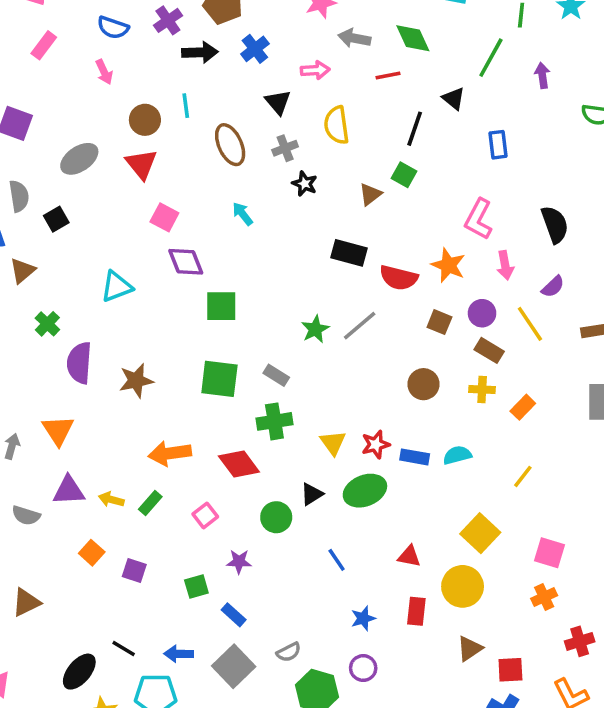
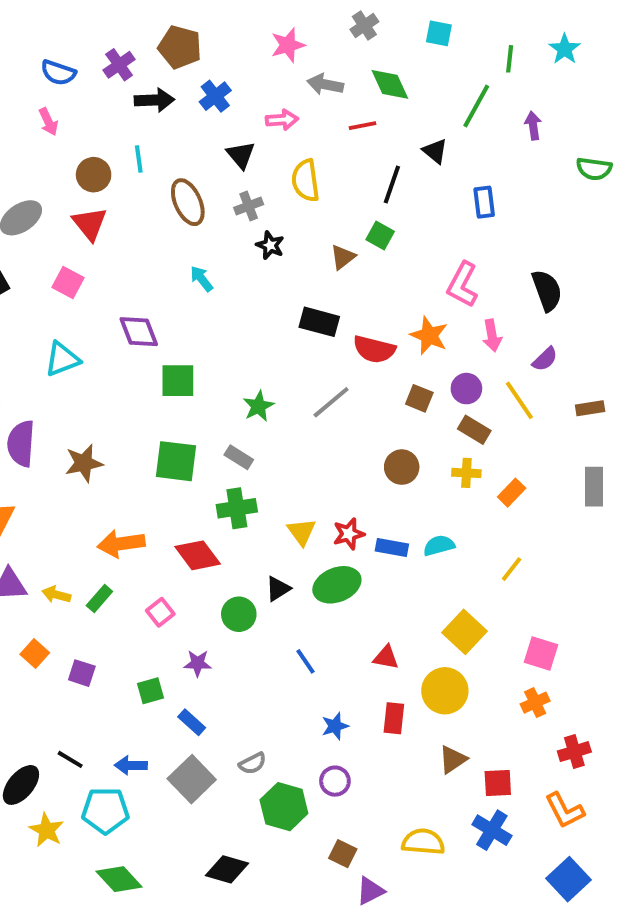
pink square: (164, 217) -> (68, 283), moved
green star: (315, 329) -> (258, 406), moved

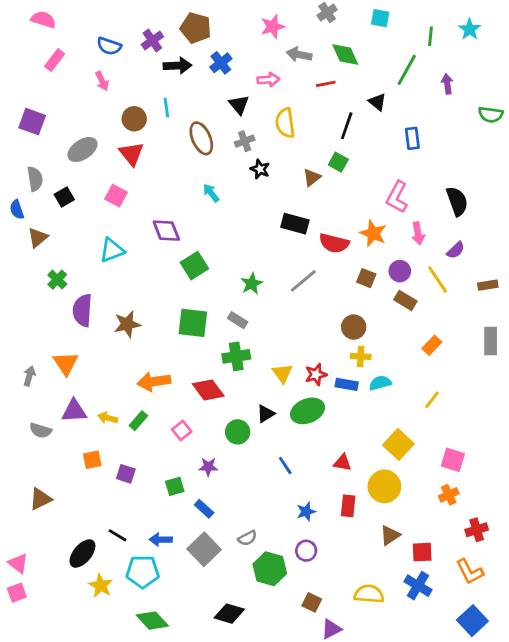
green square: (178, 381) -> (194, 266), turned -32
yellow cross: (466, 473) -> (361, 356), moved
orange square: (35, 653) -> (92, 460), turned 36

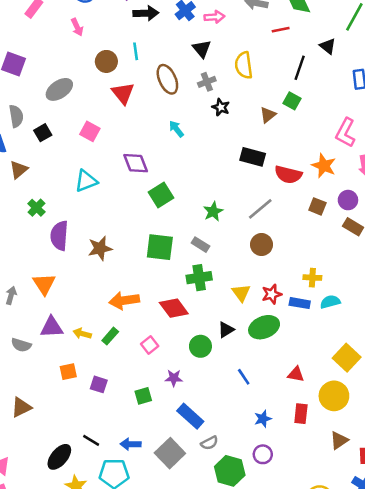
pink arrow: (268, 80) -> (214, 17), moved
red triangle: (131, 154) -> (123, 93), moved
brown circle: (354, 327) -> (262, 245), moved
blue rectangle: (204, 509) -> (190, 416), moved, size x1.5

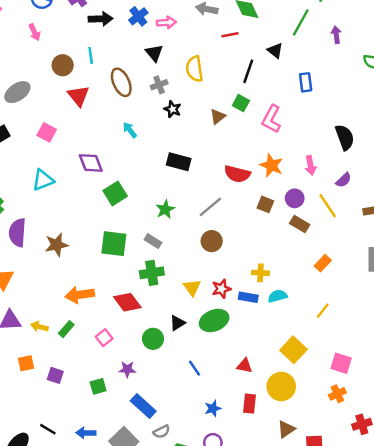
pink L-shape: (345, 133) -> (271, 119), moved
black rectangle: (253, 157) -> (179, 162), moved

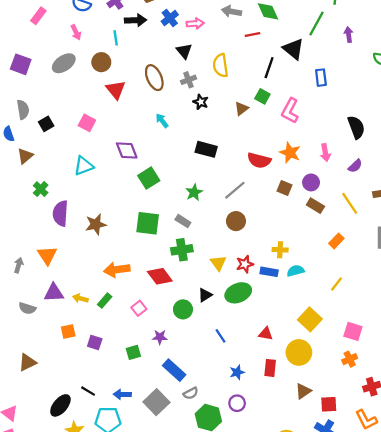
black triangle: (275, 51) -> (293, 49), size x1.5
cyan line: (91, 55) -> (116, 38), moved
gray ellipse: (17, 92) -> (64, 63), moved
yellow line: (328, 206) -> (350, 203), moved

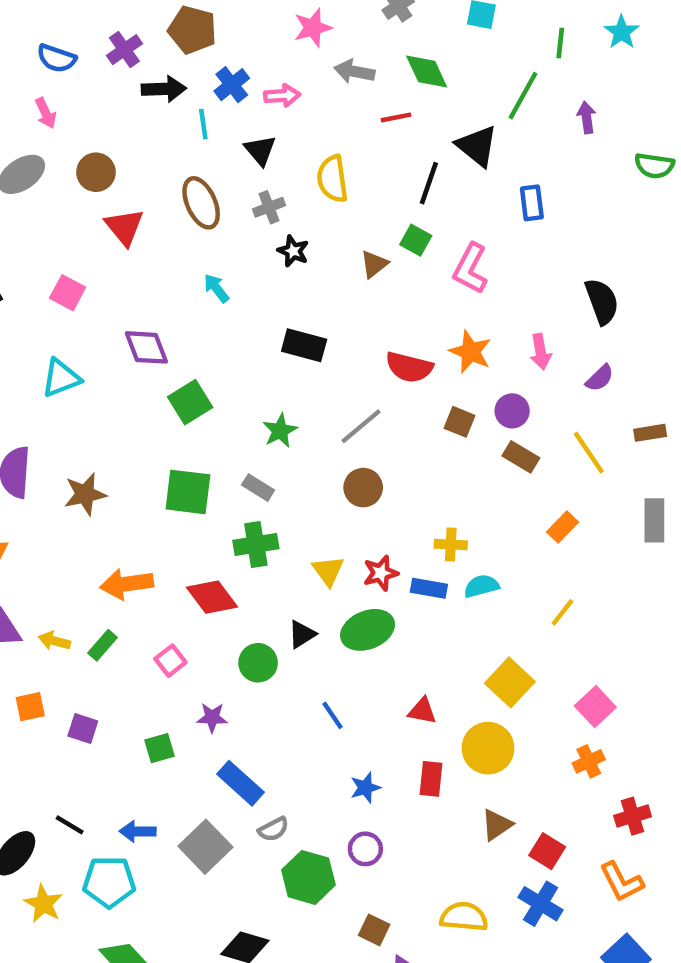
cyan line: (116, 38) -> (203, 124), moved
pink square: (353, 331) -> (595, 707), turned 30
red square: (329, 404) -> (547, 851), turned 35

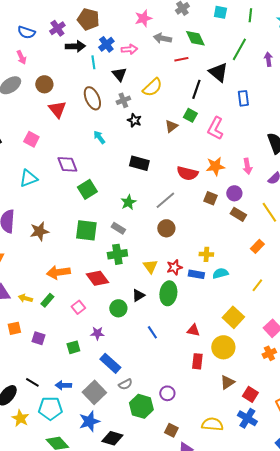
green line: (560, 43) -> (250, 15), moved
yellow semicircle: (333, 179) -> (152, 87), turned -125
orange star: (470, 352) -> (215, 166), turned -30
green ellipse: (368, 630) -> (168, 293), turned -60
blue star: (365, 788) -> (89, 421), moved, size x1.5

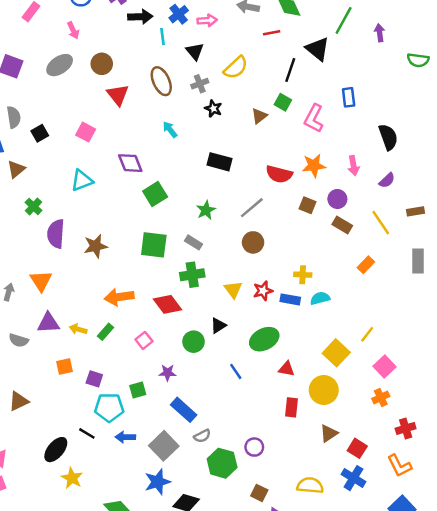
blue rectangle: (243, 98) -> (349, 97), moved
yellow line: (257, 285) -> (367, 334), moved
green ellipse: (168, 293) -> (264, 339), moved, turned 55
cyan pentagon: (50, 408) -> (109, 407), moved

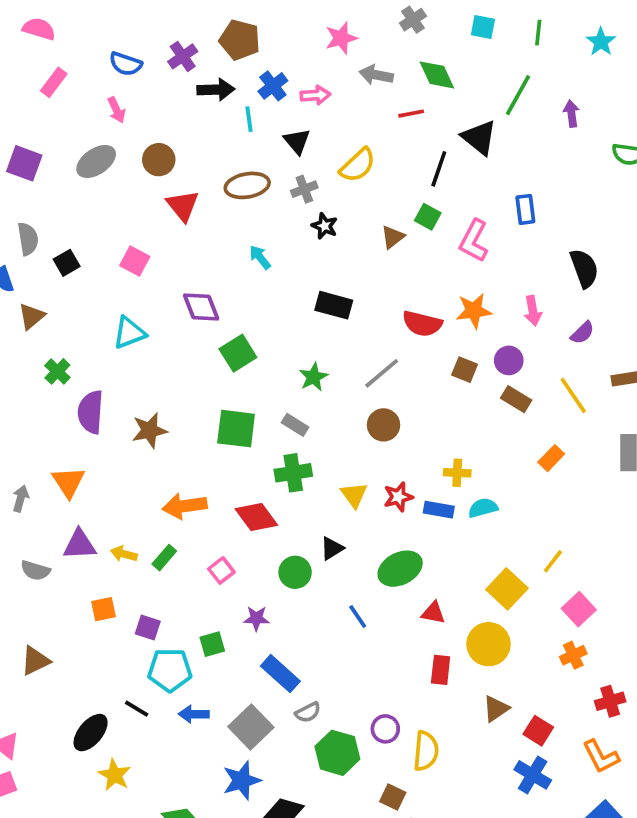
brown ellipse: (161, 81) -> (247, 185), turned -76
yellow semicircle: (310, 486) -> (426, 751), moved, turned 90

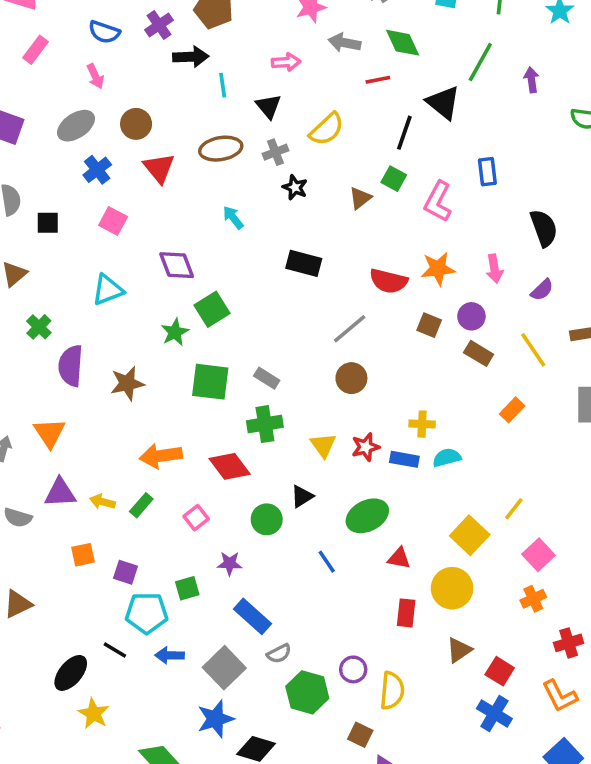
blue cross: (273, 86) -> (97, 170), moved
black square: (67, 263) -> (48, 223), turned 30
green star: (313, 377) -> (175, 332), moved

